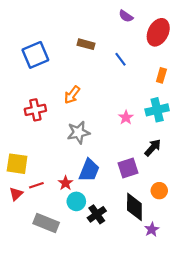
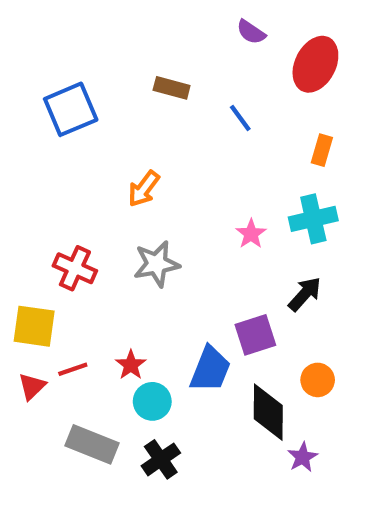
red cross: (35, 110) -> (75, 268), moved, turned 36
blue trapezoid: (89, 170) -> (210, 369), moved
black cross: (97, 214) -> (161, 459), moved

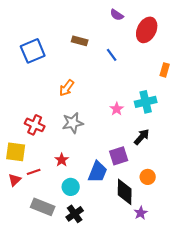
orange rectangle: (322, 150) -> (165, 70), moved
red star: (131, 365) -> (62, 160), moved

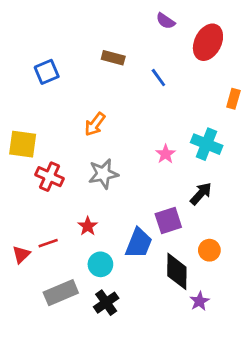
blue square: (33, 51) -> (47, 72), size x0.7
cyan cross: (146, 102) -> (207, 144), turned 35
yellow square: (16, 152) -> (23, 144), moved
gray rectangle: (43, 207) -> (61, 293), turned -45

